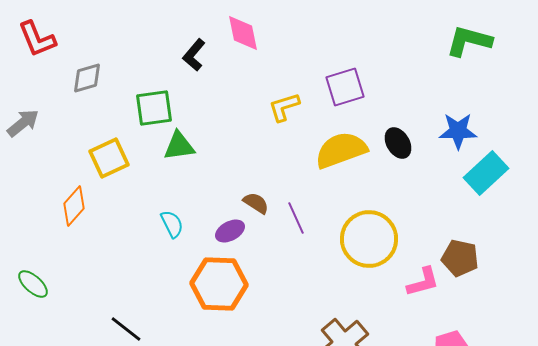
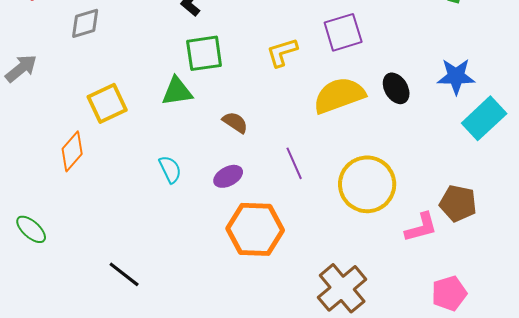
green square: (154, 108) -> (204, 53), moved
brown semicircle: (256, 203) -> (235, 122), moved
orange hexagon: (219, 284) -> (255, 229), moved

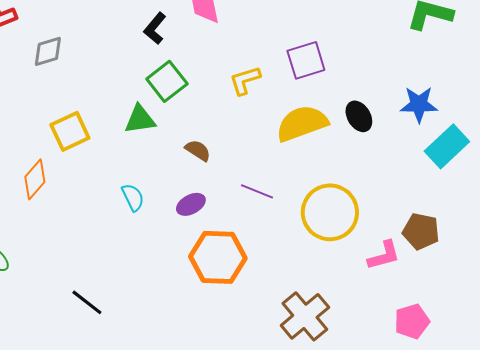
green square: (204, 53) -> (167, 81), turned -30
purple line: (294, 163) -> (257, 191), turned -44

